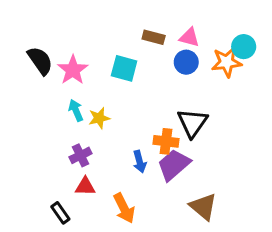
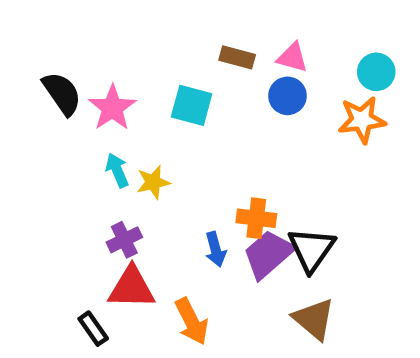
orange star: (227, 62) -> (362, 120), moved
black triangle: (192, 123) -> (311, 249), moved
red triangle: (85, 186) -> (132, 288), size x1.5

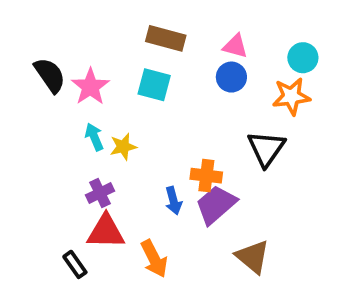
brown rectangle: (237, 57) -> (166, 38), moved, size x1.4
black triangle: (311, 249) -> (266, 149), moved

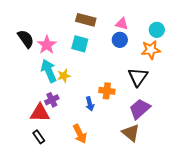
cyan arrow: (94, 137) -> (49, 71), size x1.6
purple trapezoid: (216, 205) -> (140, 109), moved
red triangle: (106, 232) -> (40, 113), moved

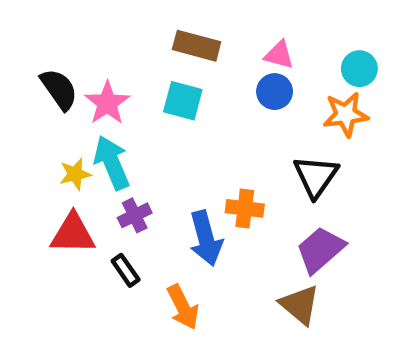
yellow star: (64, 76) -> (75, 174), moved
purple cross: (52, 100) -> (135, 215), moved
blue arrow: (90, 104) -> (206, 238), size x1.6
red triangle: (40, 113) -> (73, 234), moved
black rectangle: (39, 137) -> (126, 270), moved

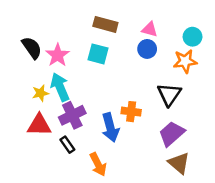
purple cross: (135, 215) -> (72, 115), size x1.5
brown triangle: (300, 305) -> (179, 163), moved

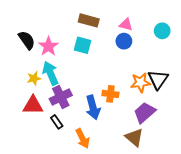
orange star: (185, 61) -> (140, 83), moved
black triangle: (169, 94) -> (158, 79), moved
brown triangle: (179, 163) -> (134, 137), moved

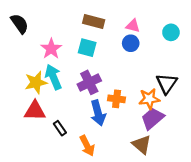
black semicircle: (27, 40) -> (20, 24), moved
yellow star: (34, 78) -> (36, 82), size x1.5
orange star: (140, 83) -> (149, 99), moved
purple cross: (61, 97) -> (89, 82), moved

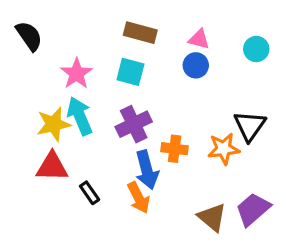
purple trapezoid: (152, 118) -> (253, 209), moved
orange arrow: (87, 146) -> (139, 198), moved

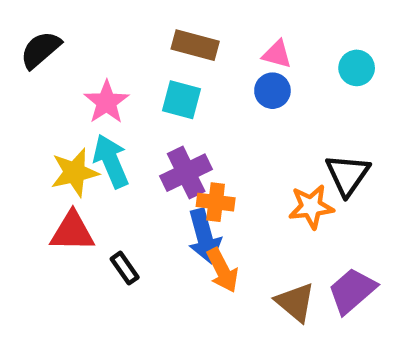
black semicircle: (29, 36) -> (40, 50), turned -96
orange cross: (175, 149) -> (216, 202), moved
orange arrow: (139, 198) -> (222, 270), moved

